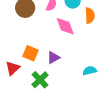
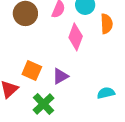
pink diamond: (65, 26) -> (76, 37), turned 40

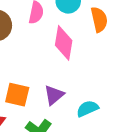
cyan semicircle: (106, 93) -> (87, 109), moved

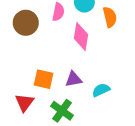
purple triangle: (54, 95) -> (74, 79), turned 30

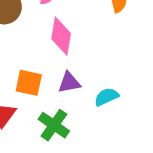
pink diamond: (81, 36) -> (61, 36), moved

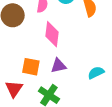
cyan semicircle: (106, 97) -> (96, 73), moved

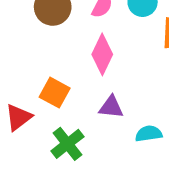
purple triangle: (59, 66) -> (111, 107), moved

